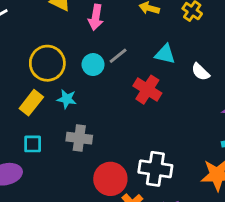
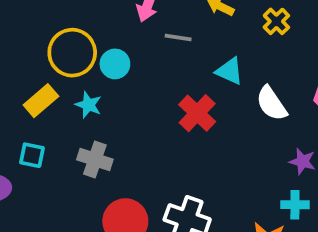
gray line: (118, 56) -> (178, 37), moved, turned 36
cyan circle: (93, 65) -> (115, 64), moved
white semicircle: (200, 72) -> (272, 104), size x1.4

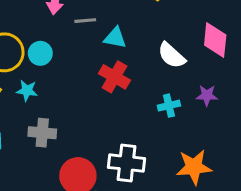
cyan triangle: (230, 71) -> (115, 38), moved
cyan cross: (295, 205) -> (169, 106), moved

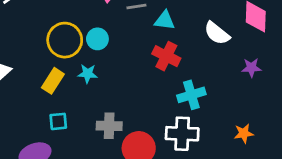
cyan cross: (169, 106) -> (191, 95), moved, size x1.4
gray cross: (42, 133) -> (109, 126), moved
orange star: (194, 167) -> (244, 133), size x0.6

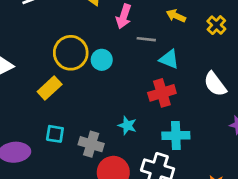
red cross: (166, 56) -> (162, 93), turned 32
cyan star: (87, 74) -> (127, 125), moved
cyan square: (58, 121) -> (55, 134), moved

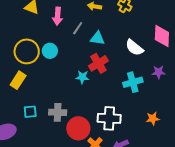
gray line: (146, 39) -> (78, 28), turned -48
cyan star: (127, 125) -> (82, 77), moved
cyan cross: (176, 135) -> (133, 82), moved

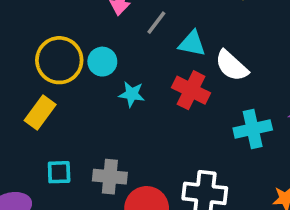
white semicircle: (134, 48) -> (232, 66), moved
red cross: (98, 63) -> (191, 90), turned -36
cyan star: (82, 77) -> (132, 94), moved

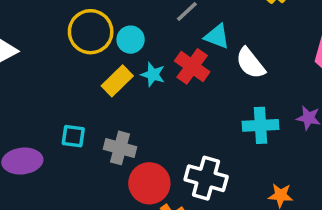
red cross: (191, 90) -> (192, 66), moved
yellow rectangle: (40, 112) -> (117, 81), moved

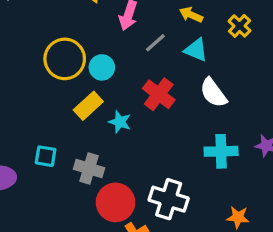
cyan triangle: (217, 36) -> (196, 50), moved
cyan star: (153, 74) -> (120, 122), moved

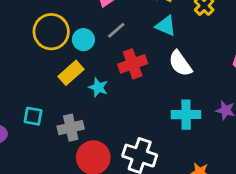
gray line: (155, 43) -> (116, 30), moved
red cross: (159, 94) -> (133, 64), turned 32
gray cross: (89, 169) -> (71, 128), turned -30

